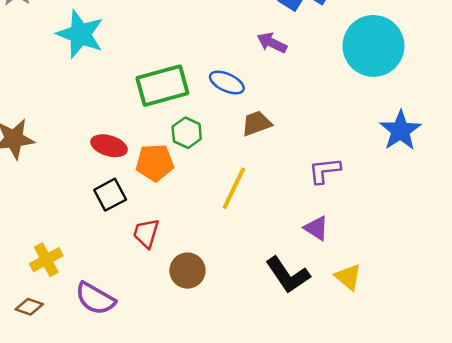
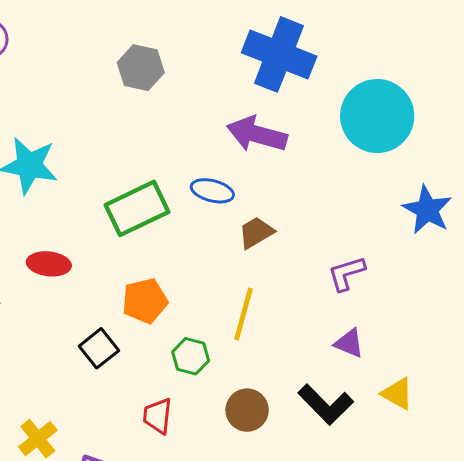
purple arrow: (272, 43) -> (257, 134), size x1.6
green hexagon: (187, 133) -> (191, 356), moved
red ellipse: (109, 146) -> (49, 264), moved
red trapezoid: (146, 233) -> (158, 416), moved
brown circle: (187, 271) -> (247, 410), moved

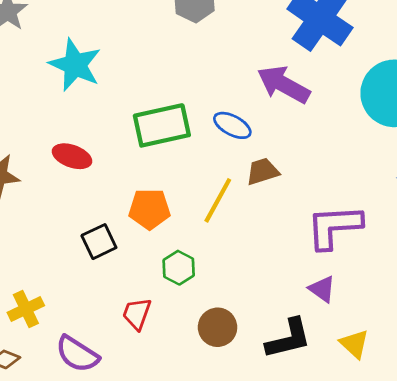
purple L-shape: (346, 273) -> (334, 227), size x1.6
yellow line: (243, 314) -> (218, 200), moved
black L-shape: (326, 404) -> (289, 339), turned -72

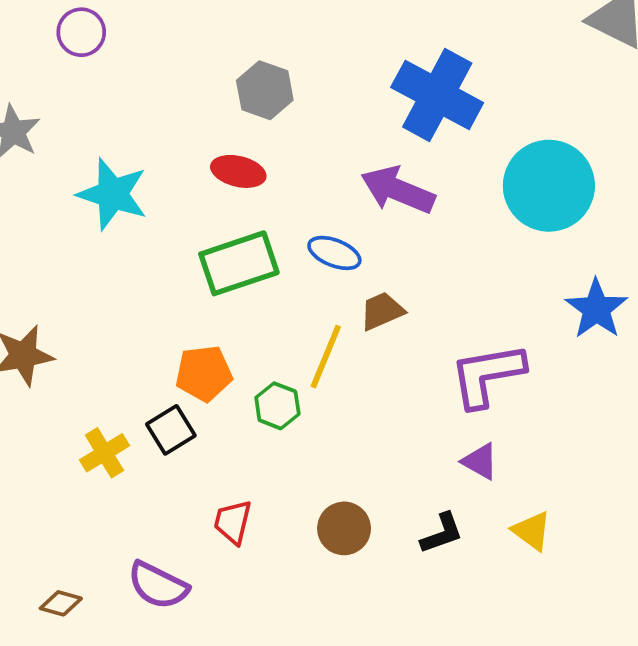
red ellipse: (72, 156) -> (238, 171), moved
orange pentagon: (150, 209) -> (204, 373), moved
green hexagon: (179, 268) -> (277, 406), moved
yellow cross: (26, 309) -> (104, 453), moved
black L-shape: (289, 339) -> (442, 533), size x0.7

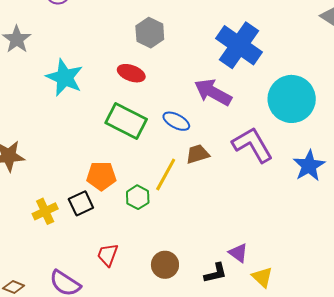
green rectangle: (239, 263) -> (126, 121), turned 39
purple L-shape: (487, 375) -> (253, 145), moved, turned 63
purple triangle: (480, 461) -> (238, 253), moved

